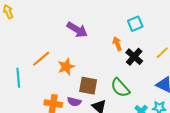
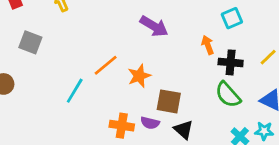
black cross: (134, 57) -> (231, 62), turned -36
cyan line: (18, 78) -> (75, 91), turned 36
green semicircle: (120, 88) -> (228, 95), moved

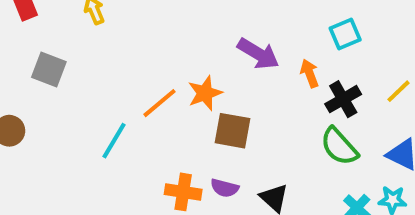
purple arrow: (154, 26) -> (258, 54), moved
black cross: (231, 62) -> (343, 99), turned -35
orange star: (139, 76) -> (205, 93), moved
brown square: (169, 101) -> (233, 131), moved

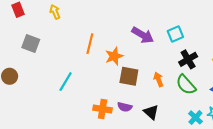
cyan square: (345, 34) -> (175, 34), moved
orange arrow: (310, 73) -> (159, 79), moved
orange line: (159, 103) -> (90, 44), moved, turned -36

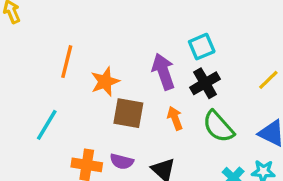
purple arrow: (143, 35) -> (163, 72), moved, turned -140
black cross: (188, 59) -> (205, 83), moved
cyan line: (66, 82) -> (47, 125), moved

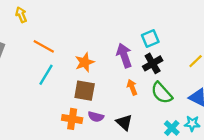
orange line: (67, 62) -> (44, 46), moved, turned -75
brown square: (128, 113) -> (85, 91), moved
cyan line: (47, 125) -> (46, 75), moved

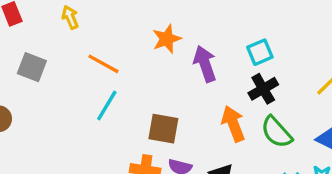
purple arrow: (124, 56) -> (205, 64), moved
orange star: (85, 62) -> (167, 39), moved
orange arrow: (132, 87) -> (233, 124), size x1.5

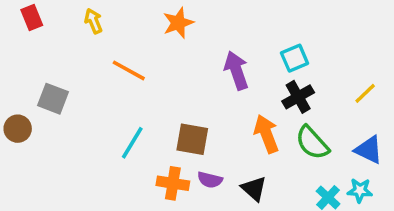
orange star: (167, 39) -> (178, 23), moved
gray square: (32, 67) -> (53, 99), moved
cyan line: (107, 105) -> (132, 143), moved

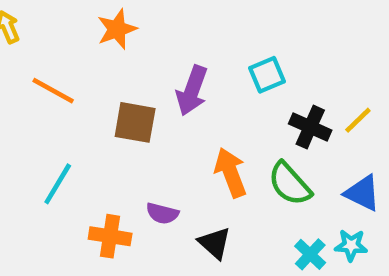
purple arrow: (236, 70) -> (192, 91), turned -141
black cross: (298, 97) -> (310, 127), moved, turned -36
brown square: (192, 139) -> (135, 122), moved
purple semicircle: (210, 180) -> (162, 213), moved

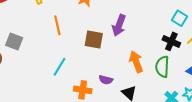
cyan square: (267, 75) -> (179, 18), moved, turned -35
orange line: (53, 91) -> (57, 25), turned 48
green semicircle: (290, 184) -> (162, 67), turned 45

